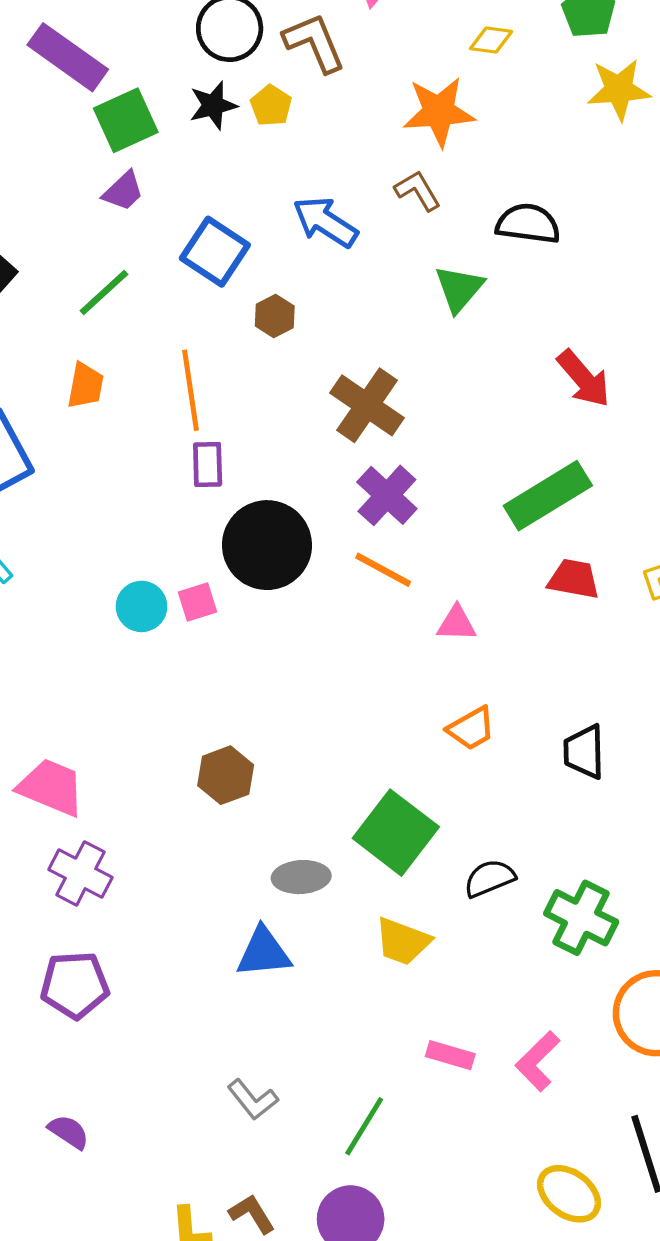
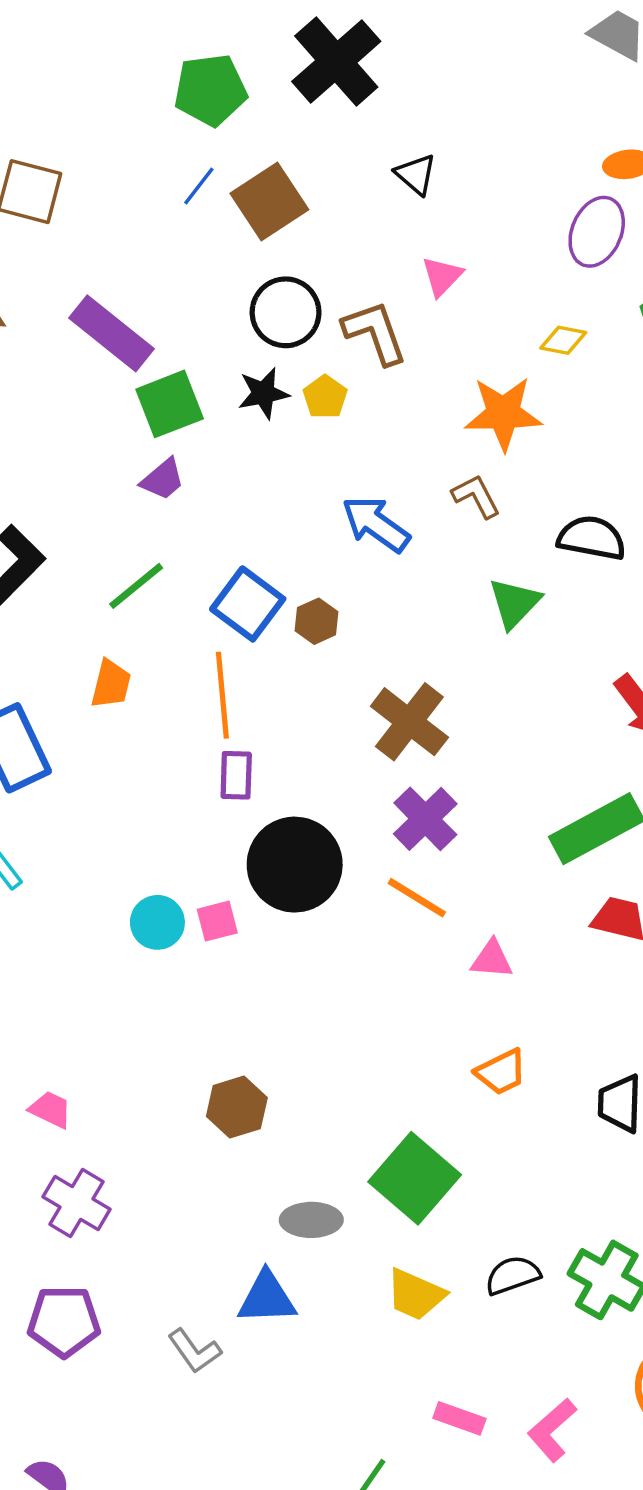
blue square: (215, 252) -> (248, 604), moved
pink trapezoid: (51, 787) -> (50, 1110), size x0.6
black semicircle: (489, 878) -> (513, 1275), moved
gray L-shape: (253, 1100) -> (195, 1351), moved

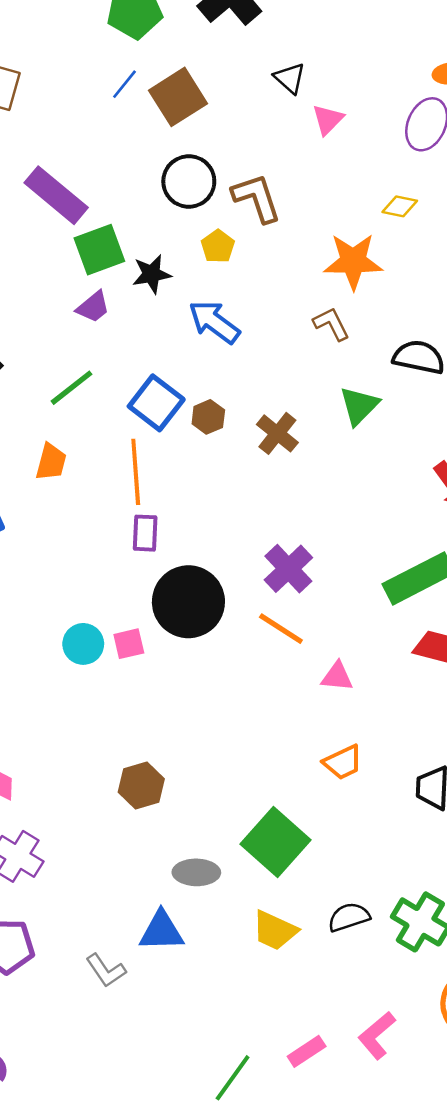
pink triangle: (442, 276) -> (328, 120), moved
black star: (263, 393) -> (152, 274), moved
blue arrow: (376, 524) -> (214, 322), moved
brown cross: (409, 722) -> (277, 433), moved, size x0.7
pink rectangle: (459, 1418) -> (307, 1051), moved, turned -54

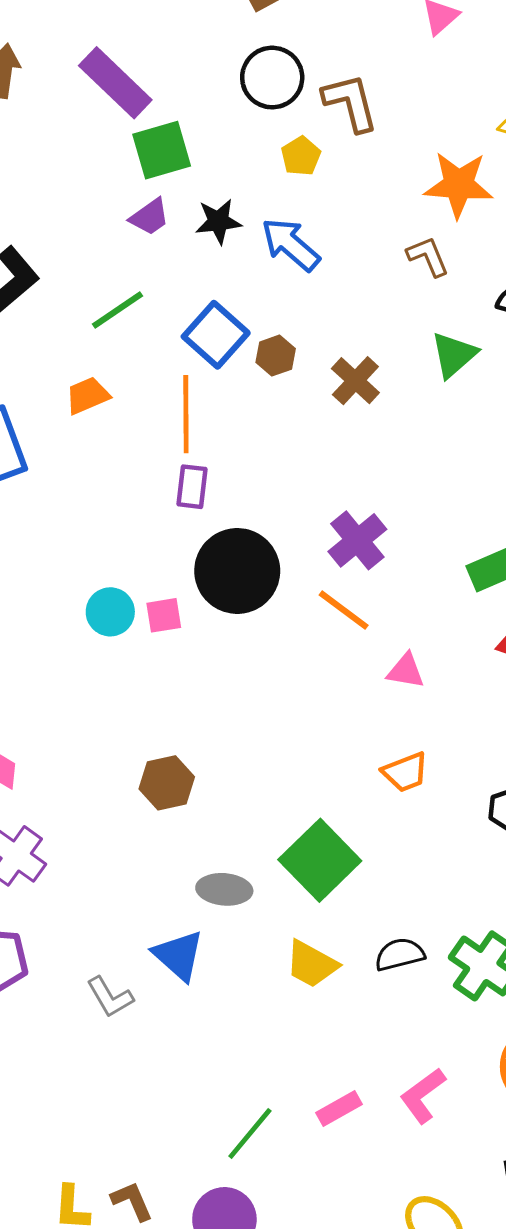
black star: (152, 274) -> (218, 221), moved
orange trapezoid: (51, 462) -> (87, 396), turned -132
blue triangle: (162, 931) -> (179, 955), turned 39

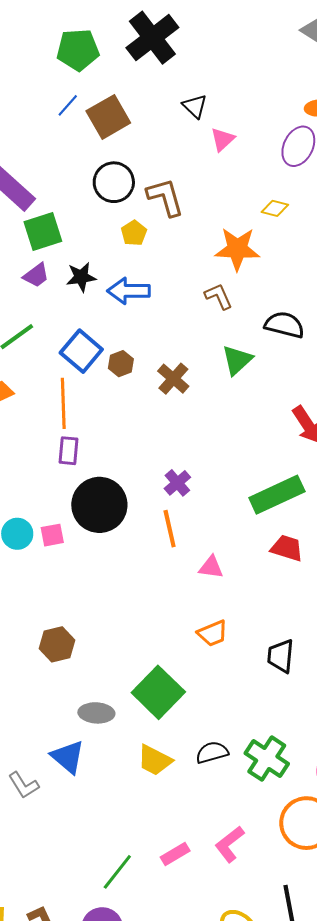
blue arrow: (291, 244) -> (129, 291), turned -39
purple cross: (357, 540) -> (177, 483), size x0.7
orange line: (344, 610) -> (170, 529), turned 42

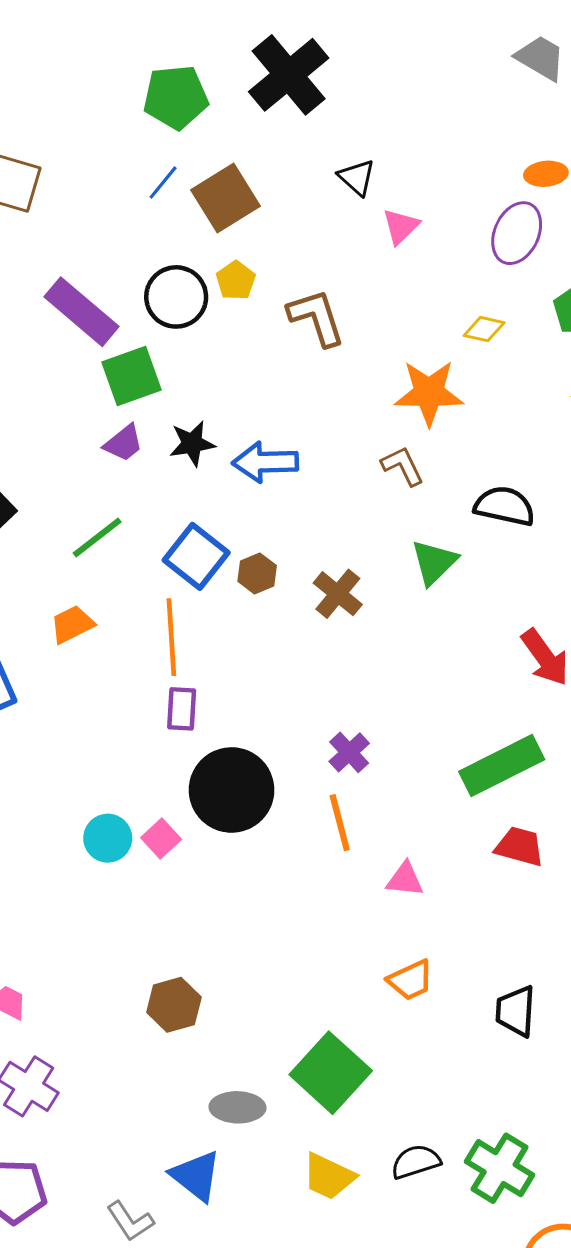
black circle: (114, 182) -> (176, 297), moved
yellow pentagon: (134, 233) -> (236, 280), moved
pink square: (52, 535) -> (161, 838), turned -30

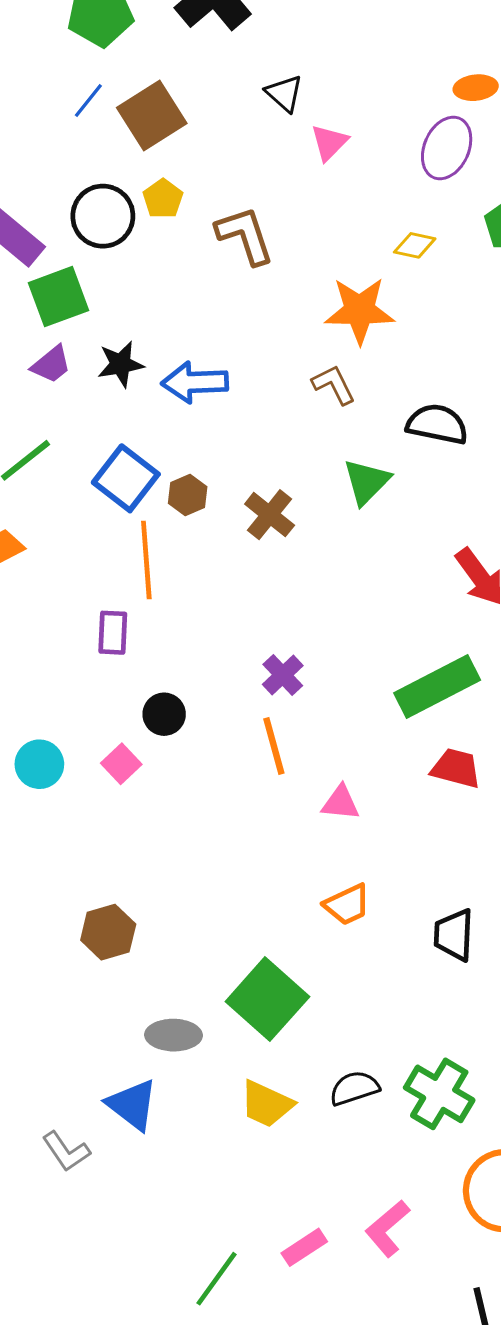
orange line: (171, 637) -> (146, 560), moved
black circle: (232, 790) -> (164, 714), size x0.5
pink square: (161, 838) -> (121, 764), moved

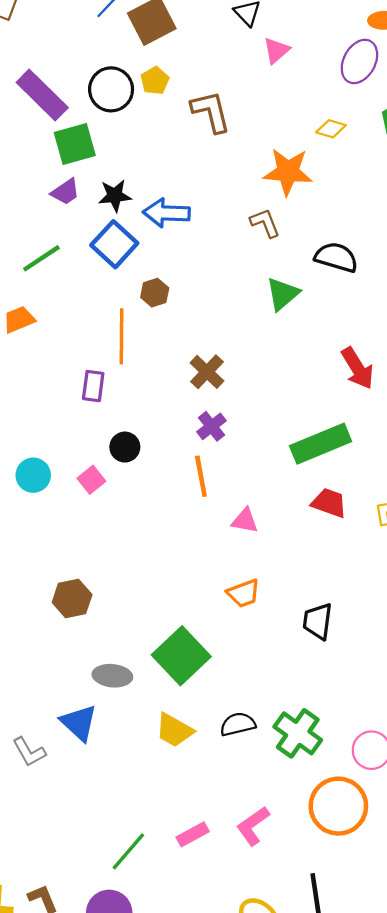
blue square: (126, 478) -> (114, 244), moved
brown cross: (270, 515) -> (207, 372), moved

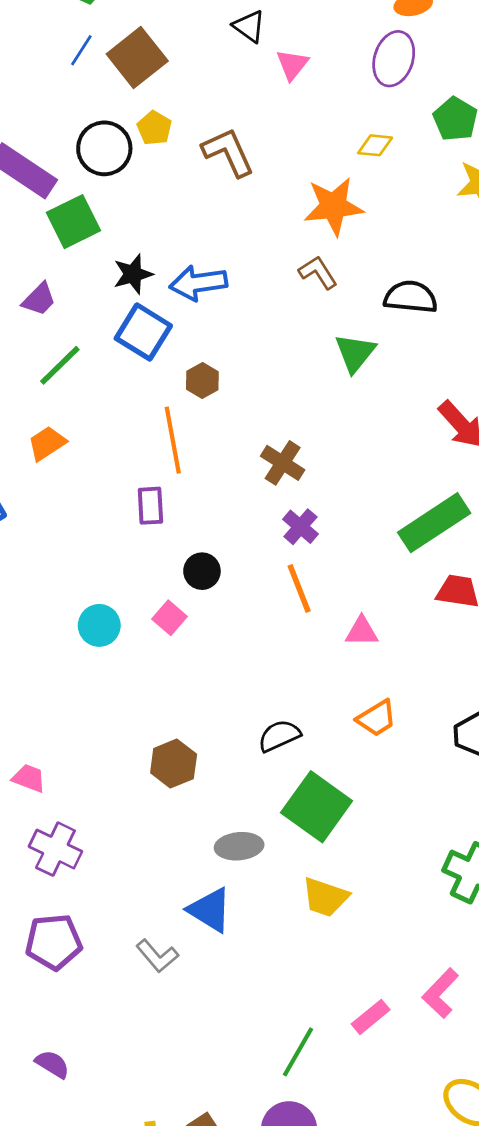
purple trapezoid: (65, 192) -> (39, 299), moved
black semicircle: (238, 724) -> (279, 736), moved

